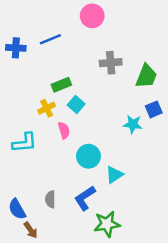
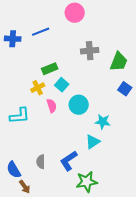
blue square: (154, 109) -> (125, 89), turned -32
cyan star: (133, 124) -> (103, 122), moved
cyan circle: (88, 156) -> (79, 105), moved

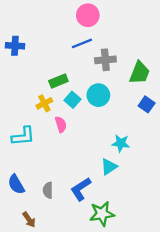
blue line: (41, 32) -> (82, 43), moved
cyan circle: (79, 105) -> (98, 95), moved
blue semicircle: (14, 170) -> (16, 184), moved

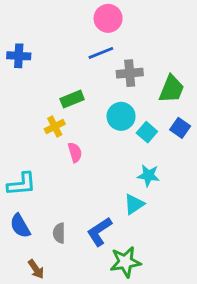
cyan square: (73, 100) -> (147, 132), moved
cyan L-shape: (23, 136) -> (22, 184), moved

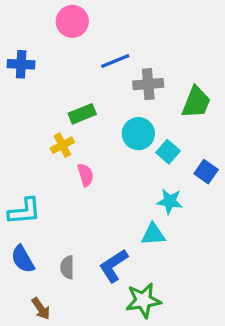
pink circle: (108, 18) -> (72, 21), moved
blue square: (180, 128) -> (206, 172), moved
cyan triangle: (134, 204) -> (153, 234), turned 30

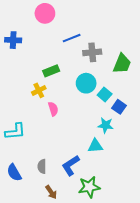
blue square: (206, 172) -> (119, 107), moved
blue semicircle: (23, 259) -> (14, 173), moved
brown arrow: (41, 309) -> (51, 192), moved

